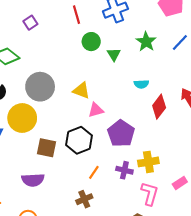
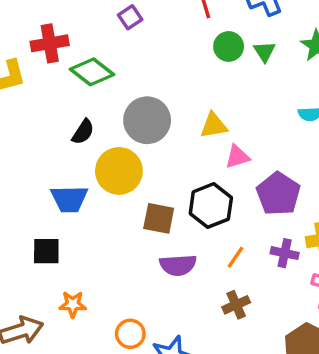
green triangle: (114, 54) -> (265, 52), moved
yellow triangle: (81, 90) -> (214, 125), turned -30
purple semicircle: (33, 180) -> (178, 265), moved
brown cross: (84, 199) -> (236, 305), moved

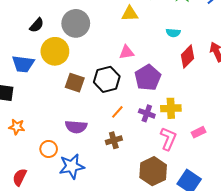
yellow triangle: (214, 125) -> (130, 14), moved
purple semicircle: (178, 265) -> (76, 127), moved

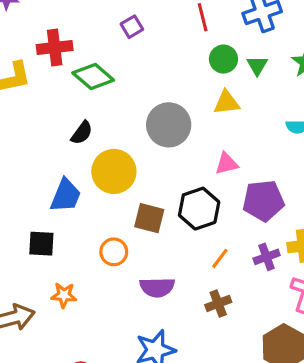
gray circle: (76, 23) -> (169, 125), moved
blue trapezoid: (23, 64) -> (66, 195), turned -70
purple pentagon: (148, 78) -> (263, 201), turned 30
purple cross: (147, 113) -> (267, 257), turned -35
orange circle: (49, 149) -> (114, 252), moved

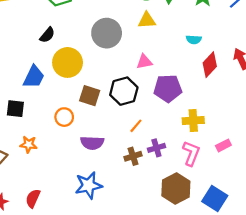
purple cross: (267, 257) -> (156, 148), moved

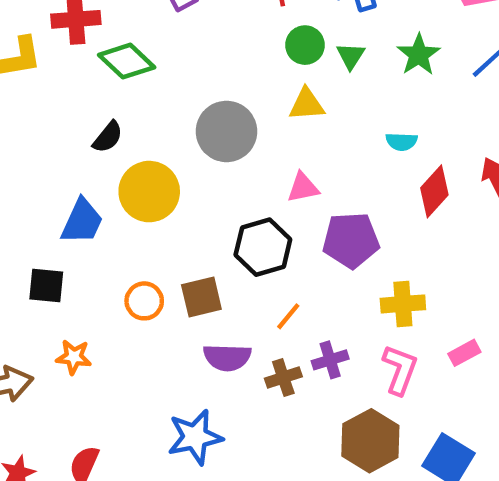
brown square: (90, 96) -> (201, 297), moved, turned -30
purple semicircle: (92, 143) -> (227, 357), moved

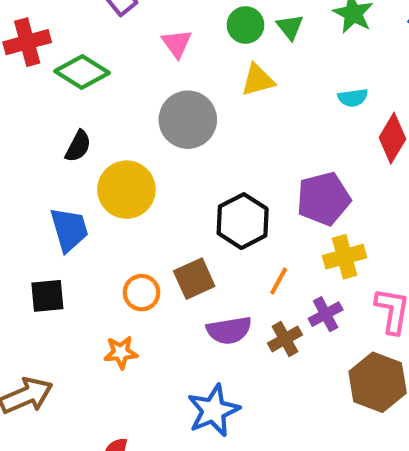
pink triangle: (303, 188) -> (177, 43), moved, turned -44
blue trapezoid: (82, 221) -> (69, 230), turned -30
yellow cross: (403, 304) -> (345, 257), moved
orange star: (74, 357) -> (121, 352), moved

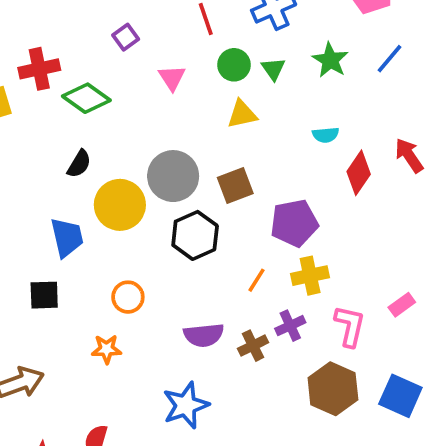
gray circle: (188, 120) -> (173, 176), moved
black hexagon: (243, 221) -> (195, 235), moved
brown square: (194, 279) -> (235, 185), moved
orange line: (279, 281) -> (257, 280), moved

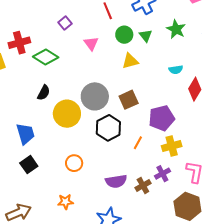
blue trapezoid: (67, 237) -> (25, 134), moved
orange line: (257, 280) -> (138, 143), moved
black square: (44, 295) -> (29, 165), turned -30
orange star: (106, 349) -> (65, 202), moved

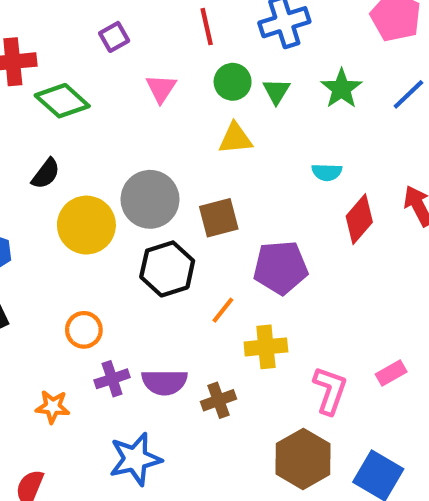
yellow cross: (172, 146) -> (266, 347), moved
purple cross: (162, 174) -> (112, 379), moved

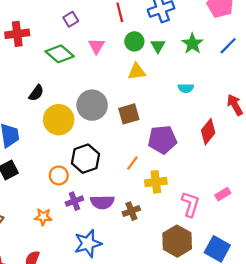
green diamond: (62, 101) -> (60, 54), moved
red diamond: (359, 219) -> (208, 132), moved
black hexagon: (167, 269) -> (85, 159), moved

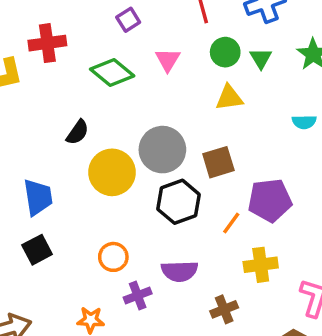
black hexagon: (85, 159) -> (178, 202), moved
orange line: (132, 163) -> (231, 223), moved
purple semicircle: (102, 202) -> (180, 271), moved

